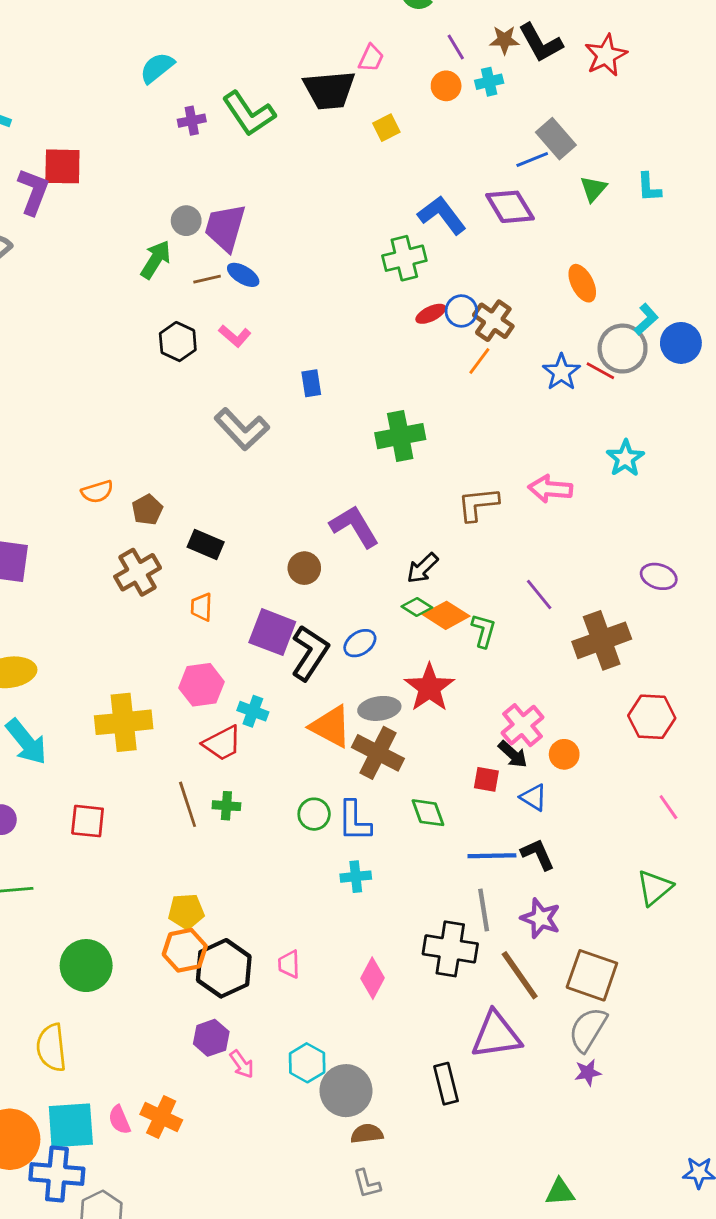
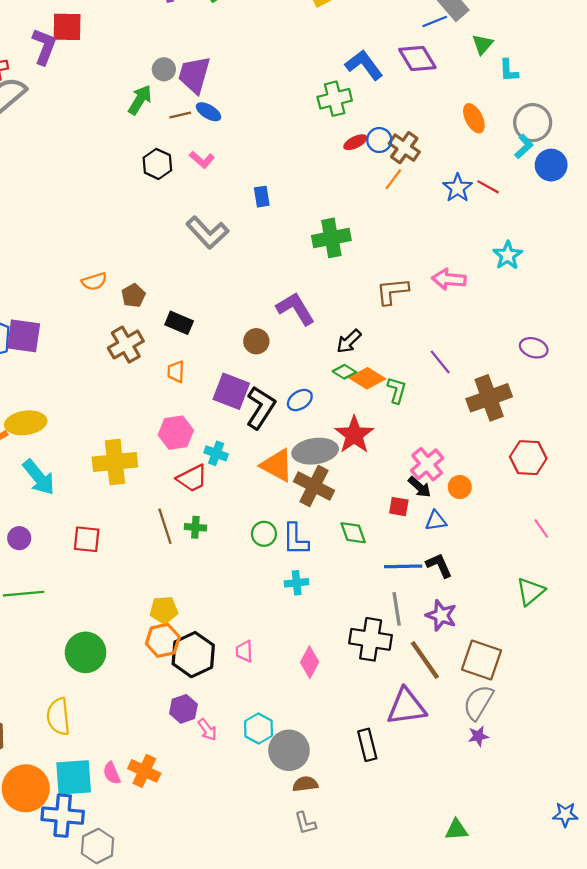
cyan L-shape: (649, 187) -> (509, 70), moved
gray circle: (623, 349) -> (533, 123), moved
gray ellipse: (379, 708) -> (315, 451), size x1.4
blue triangle: (534, 797) -> (436, 521), turned -40

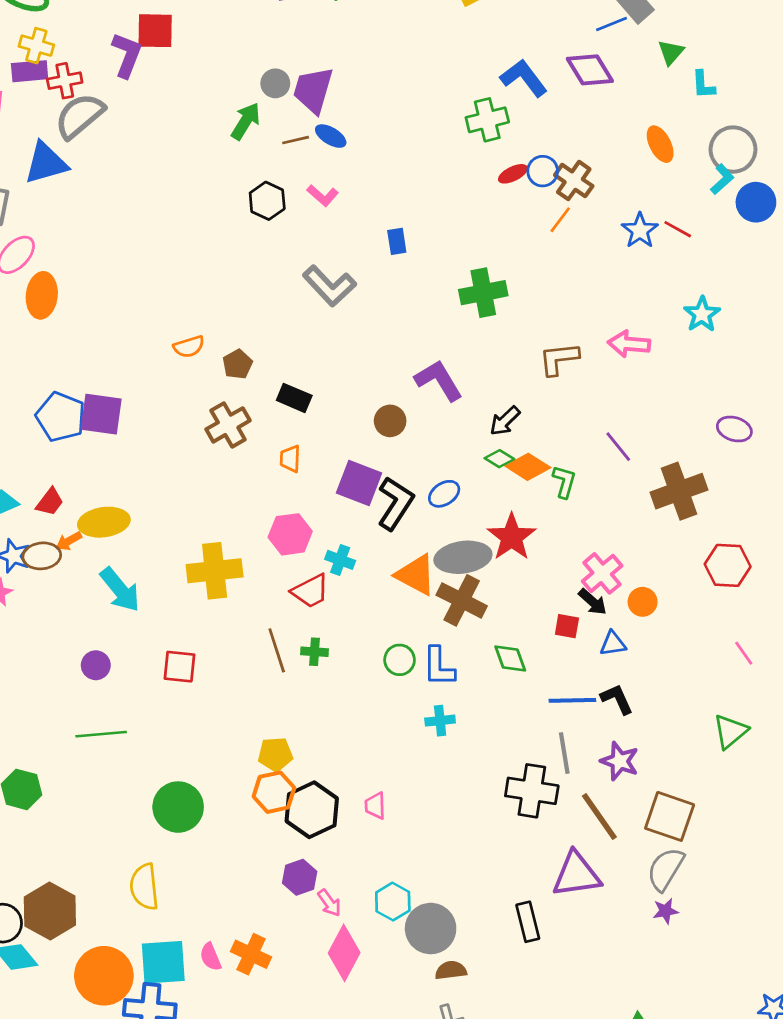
pink diamond: (310, 662) -> (344, 953), moved, size x1.4

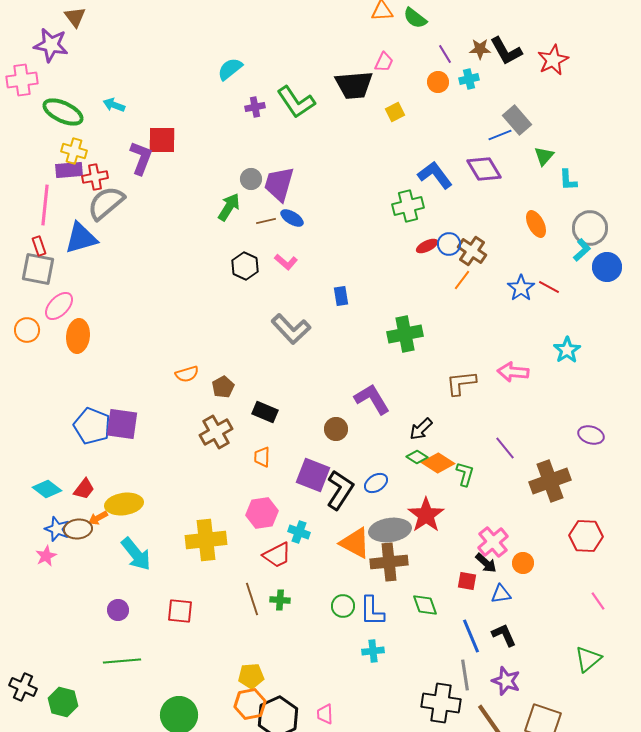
brown cross: (462, 600) -> (389, 562), turned -33
blue line: (572, 700) -> (471, 636), turned 68

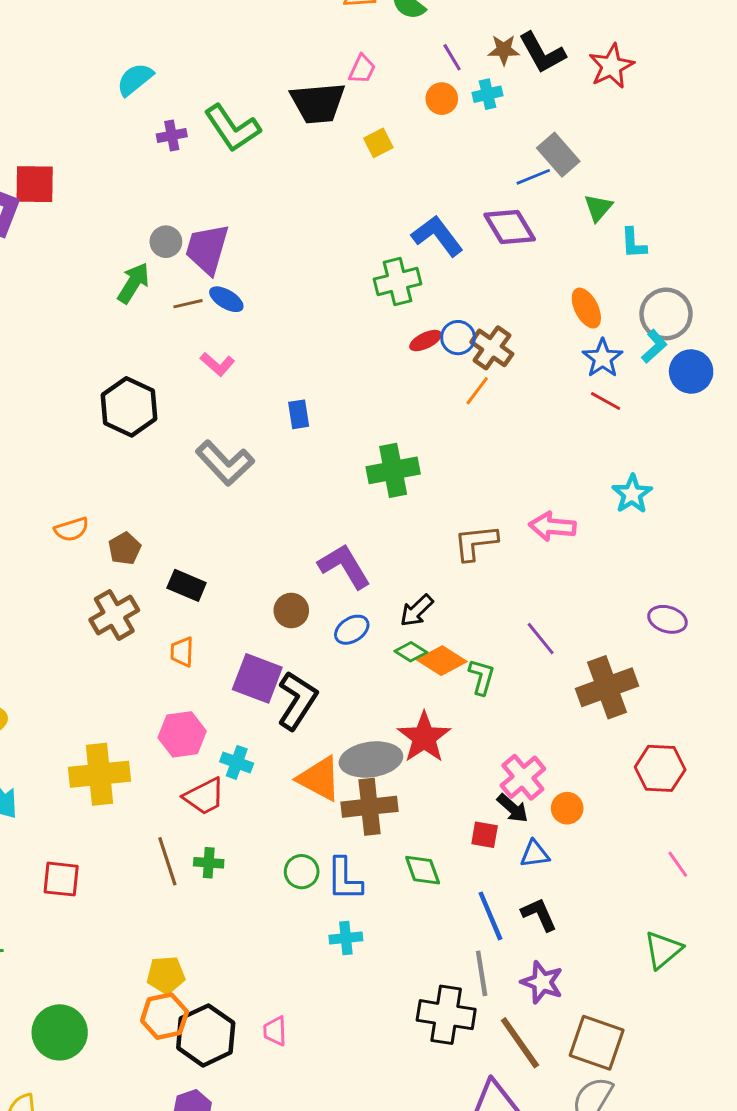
black hexagon: (245, 266) -> (129, 407), moved, size x1.4
blue star: (521, 288) -> (603, 358), moved
blue ellipse: (376, 483) -> (352, 630), moved

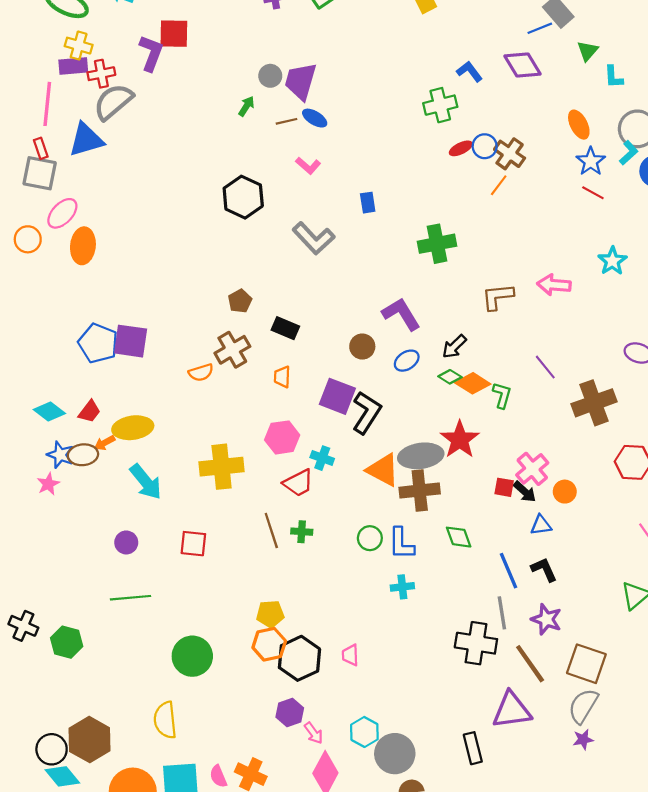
blue L-shape: (437, 236) -> (469, 72), size x0.7
green arrow: (133, 283) -> (246, 106), size x0.7
orange semicircle: (71, 529) -> (201, 372), moved
red square: (485, 835) -> (504, 487), moved

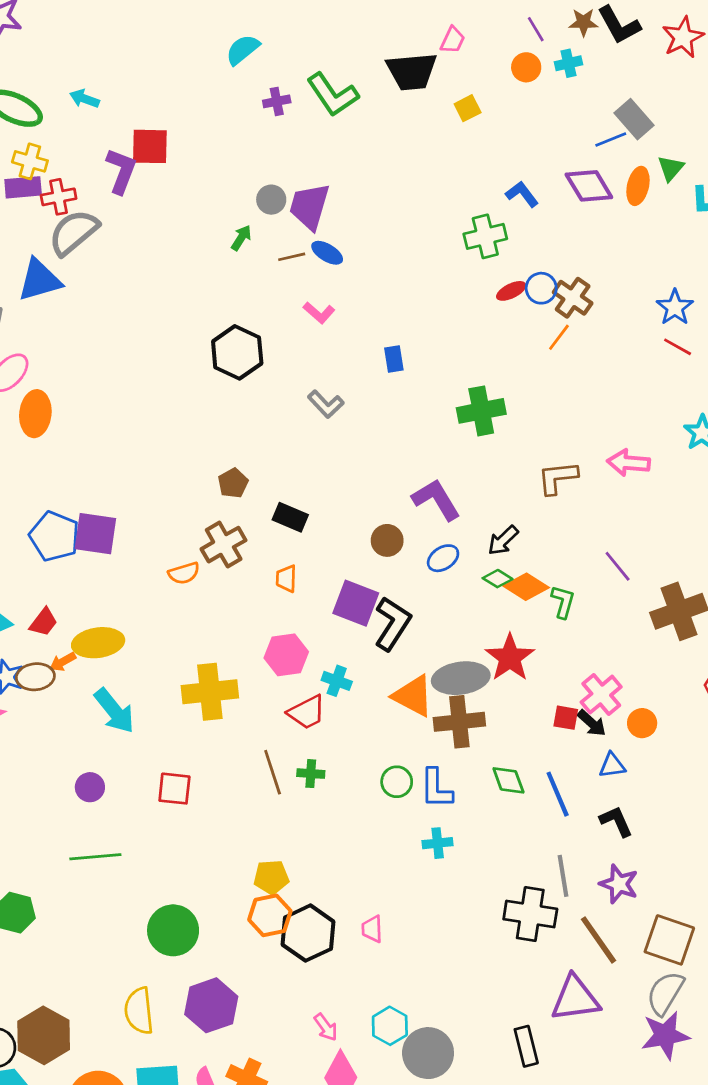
orange ellipse: (579, 125) -> (638, 186), moved, turned 40
gray L-shape: (314, 238) -> (326, 404), size x0.7
blue line: (508, 571) -> (558, 794), moved
purple hexagon: (290, 712) -> (211, 1005), moved, size x1.5
purple star: (583, 740) -> (665, 1035), size x1.8

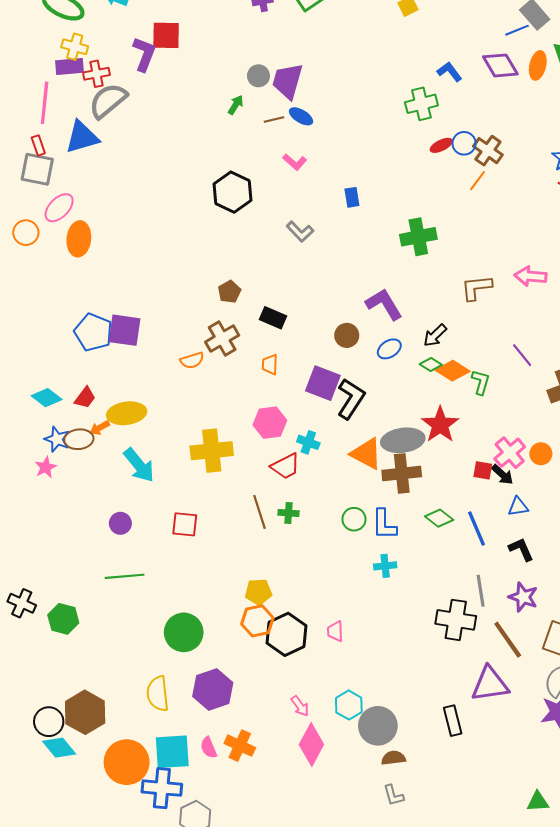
orange circle: (642, 723) -> (541, 454), moved
green diamond: (508, 780) -> (439, 518), turned -32

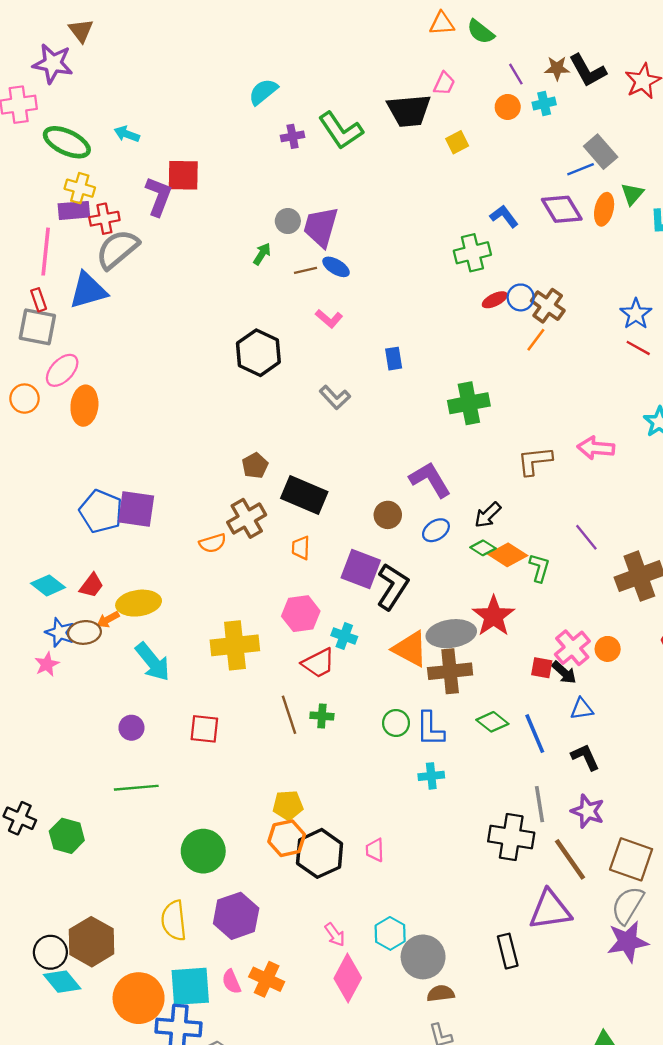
black rectangle: (273, 318) -> (304, 495), size x1.5

